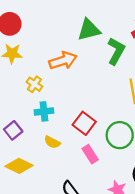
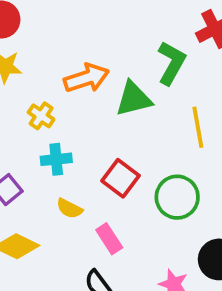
green triangle: (89, 30) -> (134, 99), moved
pink rectangle: (90, 154) -> (109, 239), moved

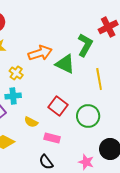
green triangle: (134, 99) -> (65, 64), turned 40
cyan cross: (56, 159) -> (13, 96), moved
pink rectangle: (109, 239) -> (52, 138), turned -42

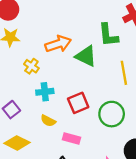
green L-shape: (85, 45) -> (108, 35), turned 145
cyan cross: (13, 96) -> (45, 92), moved
red square: (58, 106) -> (78, 103), turned 30

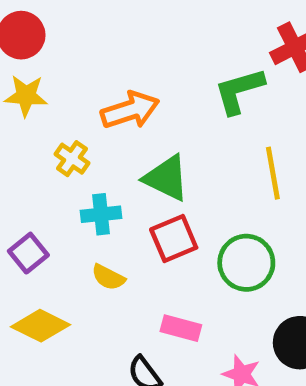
green L-shape: (108, 35) -> (239, 91), turned 80
green triangle: (86, 56) -> (166, 178), moved
pink rectangle: (72, 139) -> (181, 328), moved

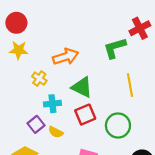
purple square: (28, 253) -> (36, 124), moved

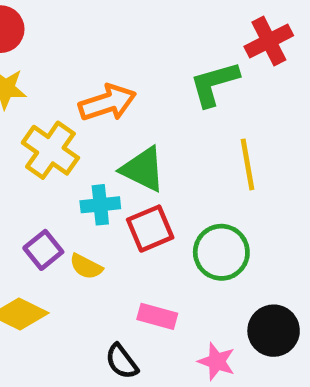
yellow cross: (39, 79) -> (50, 150), size x1.6
cyan cross: (52, 104) -> (100, 205), moved

